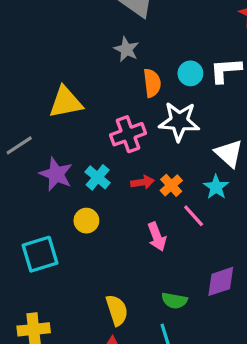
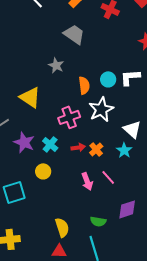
gray star: (126, 49) -> (56, 65), moved
yellow triangle: (66, 102) -> (30, 97), turned 45
white star: (179, 121) -> (101, 109), turned -30
pink line: (194, 216) -> (108, 177), moved

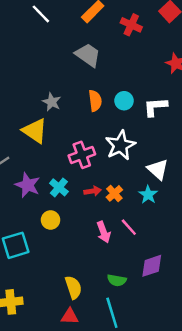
gray star: (56, 65) -> (52, 102), moved
cyan circle: (108, 79) -> (124, 101), moved
orange semicircle: (84, 85) -> (95, 101), moved

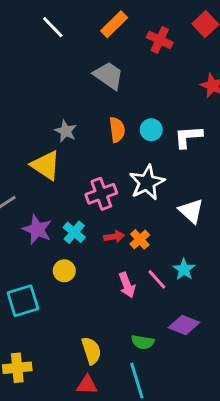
cyan star: (148, 195) -> (184, 269), moved
purple diamond: (152, 266) -> (184, 325), turned 40

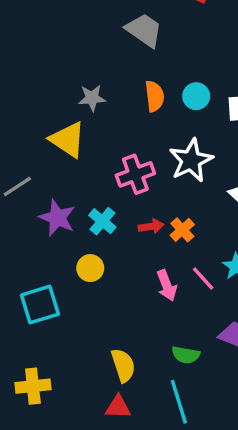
gray star: (66, 131) -> (92, 98), turned -30

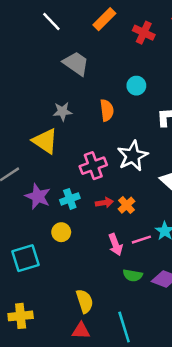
gray trapezoid: (144, 30) -> (76, 63), moved
cyan circle: (196, 96) -> (136, 86), moved
cyan cross: (102, 221) -> (70, 199), turned 30
pink line: (203, 279) -> (141, 240), turned -66
green semicircle: (186, 355) -> (133, 275), moved

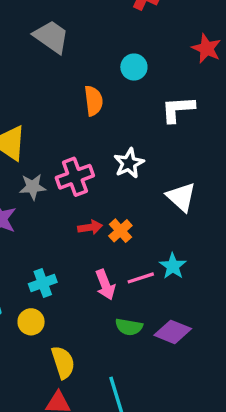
gray star: (62, 111) -> (33, 187), moved
white star: (133, 156) -> (129, 163), size x0.7
cyan cross: (70, 199) -> (43, 283), moved
yellow circle: (61, 232) -> (31, 322), moved

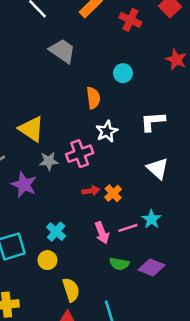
white L-shape: (178, 109) -> (153, 121), moved
white star: (129, 163) -> (107, 131), moved
cyan cross: (43, 283) -> (56, 232), turned -30

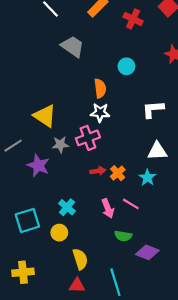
white star: (107, 131) -> (100, 113), moved, turned 30
white triangle: (158, 168) -> (157, 151), turned -45
cyan star: (151, 219) -> (147, 178), moved
pink line: (128, 228) -> (131, 204), turned 49
purple diamond: (151, 268) -> (147, 252), moved

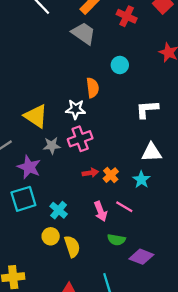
gray trapezoid: (73, 46) -> (84, 33), moved
white star: (100, 113) -> (76, 109), moved
cyan square: (27, 220) -> (23, 199), moved
yellow semicircle: (80, 259) -> (72, 246), moved

